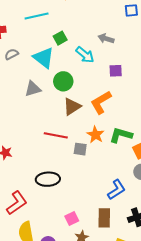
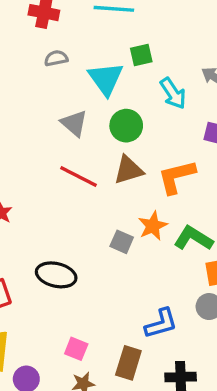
gray triangle: (33, 89) -> (74, 123), turned 42
red line: (56, 135) -> (78, 176), moved
pink square: (72, 218) -> (76, 349), turned 32

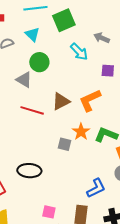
green square: (141, 55) -> (64, 20), moved, size x1.6
cyan triangle: (106, 79) -> (32, 34), moved, size x0.7
green circle: (126, 126) -> (39, 62), moved

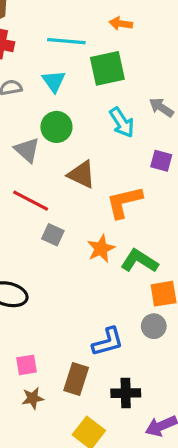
brown triangle: (61, 101) -> (82, 174), moved, turned 42
gray square: (64, 144) -> (53, 235), moved
pink square: (49, 212) -> (27, 365), turned -32

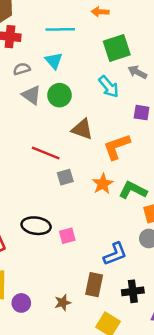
green square: (107, 68) -> (117, 48), moved
gray triangle: (27, 150) -> (31, 95), moved
gray square: (53, 235) -> (65, 177), turned -35
pink square: (27, 365) -> (67, 236), moved

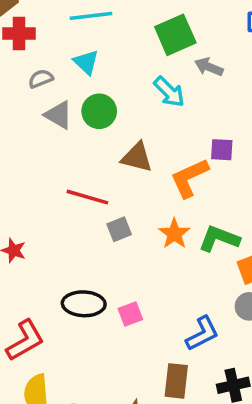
purple square: (142, 113) -> (222, 150), moved

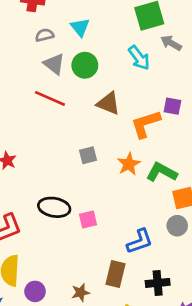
red line: (87, 197) -> (50, 98), moved

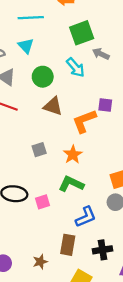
green circle: (85, 65) -> (43, 77), moved
green L-shape: (162, 172) -> (71, 184), moved

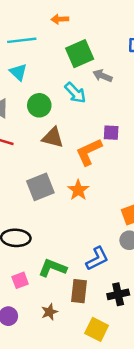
gray square: (39, 150) -> (40, 187), size x1.6
green L-shape: (71, 184) -> (52, 268), moved
pink square: (42, 202) -> (20, 280), moved

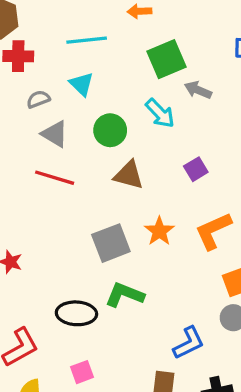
purple square: (111, 133) -> (196, 169), moved, turned -35
orange L-shape: (89, 152) -> (213, 231), moved
orange star: (78, 190) -> (159, 231), moved
green L-shape: (52, 268) -> (125, 295), moved

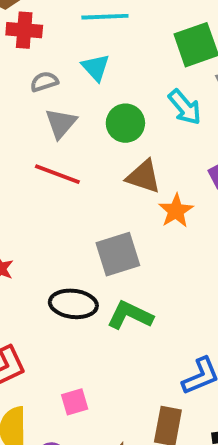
gray triangle: (55, 134) -> (61, 123), turned 36
orange star: (159, 231) -> (176, 211), moved
black ellipse: (76, 313) -> (73, 304), moved

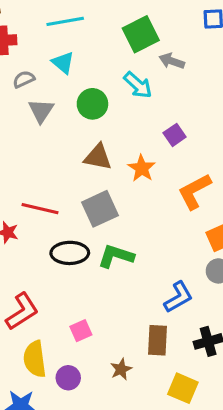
red line: (57, 174) -> (40, 209), moved
brown triangle: (144, 177) -> (98, 157), moved

